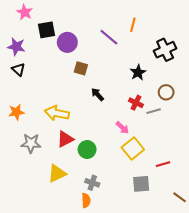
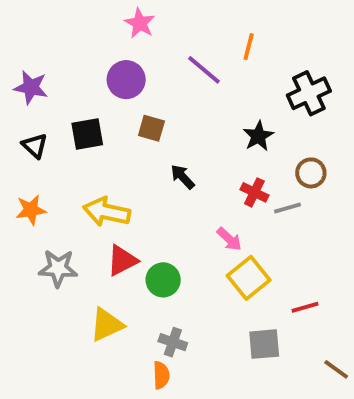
pink star: (25, 12) -> (140, 23), moved
black square: (46, 30) -> (87, 134), moved
black triangle: (18, 69) -> (35, 146), moved

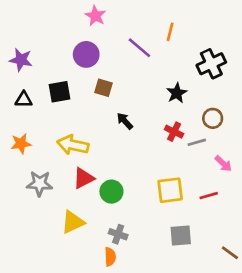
black triangle: (35, 146) -> (24, 100), turned -42
pink arrow: (229, 239) -> (223, 164), moved
yellow square: (249, 278) -> (170, 190), turned 32
red line: (305, 307) -> (209, 196), moved

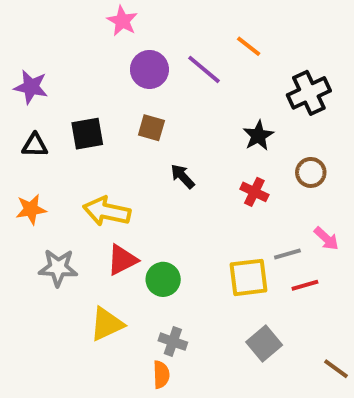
pink star: (95, 16) -> (122, 21), moved
orange line: (170, 32) -> (249, 46), turned -66
purple circle: (86, 54) -> (149, 69), moved
gray line: (197, 142) -> (287, 254), moved
gray square: (181, 235) -> (264, 343), turned -35

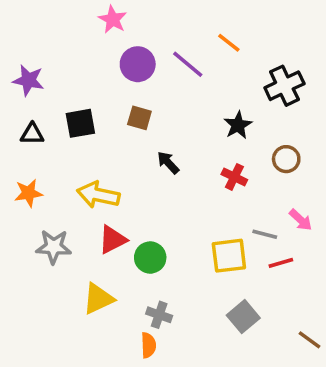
gray line: (287, 254) -> (265, 234), turned 30

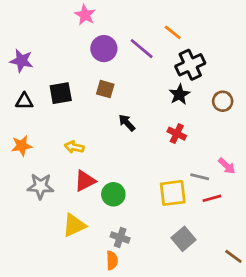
black cross: (284, 86) -> (190, 65), moved
brown circle: (286, 159) -> (223, 101), moved
yellow arrow: (98, 195) -> (74, 147), size x0.6

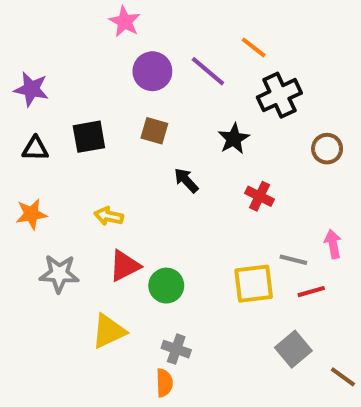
black star: (179, 94) -> (234, 139), moved
pink arrow: (227, 166) -> (333, 244), turned -144
gray square: (184, 239) -> (293, 349), moved

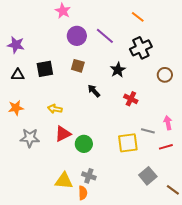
orange line: (254, 47) -> (138, 17), moved
red line: (311, 292) -> (166, 147), moved
yellow triangle: (109, 331) -> (64, 181), moved, turned 30

